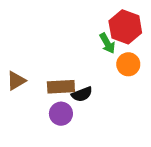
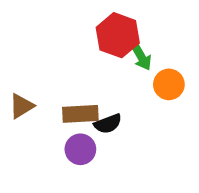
red hexagon: (125, 27) -> (118, 35), moved

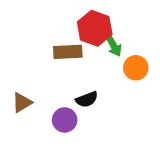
brown triangle: (21, 106) -> (22, 103), moved
brown rectangle: (80, 114) -> (68, 52), moved

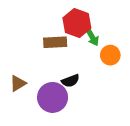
purple circle: (65, 120) -> (53, 97), size x1.5

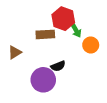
brown triangle: (18, 83) -> (15, 52), moved

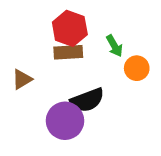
red hexagon: (63, 19) -> (70, 28), moved
black semicircle: (58, 66) -> (87, 100), size x1.5

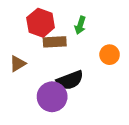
red hexagon: (70, 28) -> (41, 23), moved
green arrow: (114, 46) -> (80, 25), moved, turned 48

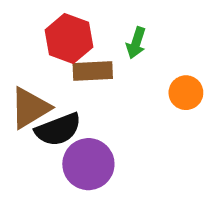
brown triangle: (18, 64) -> (30, 108), size x1.5
black semicircle: (70, 80) -> (58, 129), moved

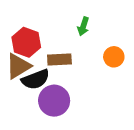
red hexagon: (69, 39) -> (26, 42), moved
brown rectangle: (93, 71) -> (59, 59), moved

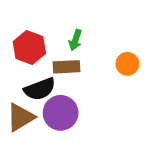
green arrow: (83, 26) -> (75, 40), moved
brown triangle: (18, 66) -> (20, 117), moved

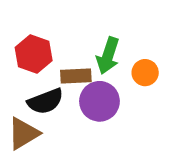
green arrow: (75, 40) -> (108, 56), moved, size x1.5
purple circle: (61, 113) -> (99, 101), moved

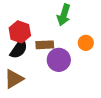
green arrow: (108, 56) -> (64, 15), moved
black semicircle: (45, 101) -> (19, 49), moved, turned -35

